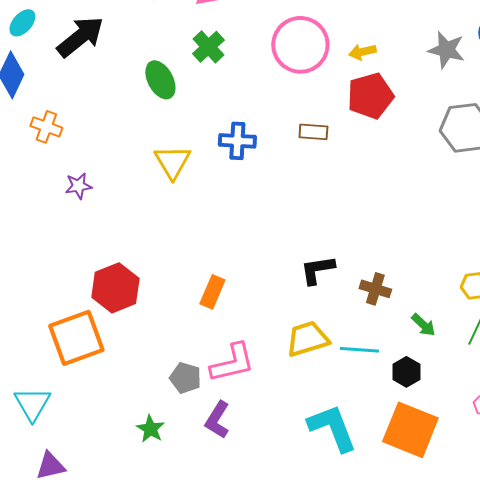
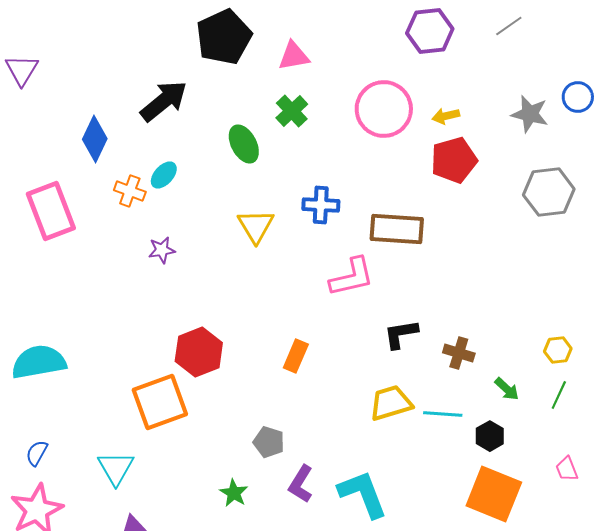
cyan ellipse: (22, 23) -> (164, 175), moved
brown rectangle: (313, 132) -> (397, 229), moved, size x1.8
pink L-shape: (232, 363) -> (352, 277), moved
cyan L-shape: (332, 428) -> (363, 494), moved

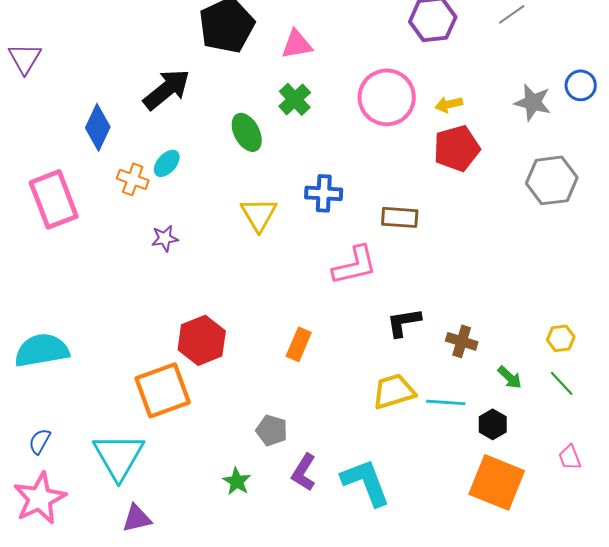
brown rectangle: (397, 229) -> (400, 217), size x0.7
green line: (559, 395) -> (562, 383), turned -68
cyan triangle: (116, 468) -> (119, 456), size x1.4

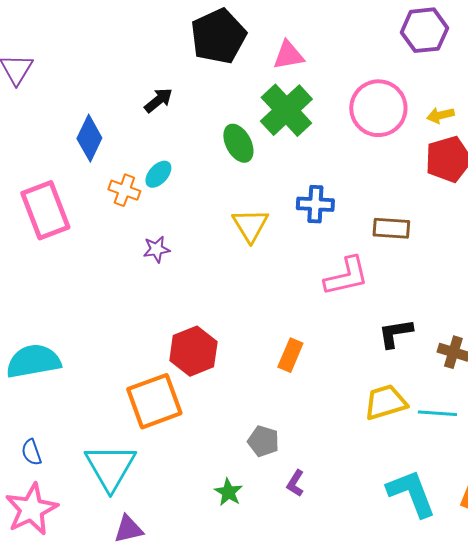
black arrow: (167, 89) -> (158, 100), size x0.6
green cross: (295, 99) -> (286, 110), size x1.6
blue semicircle: (40, 441) -> (31, 452), turned -48
purple L-shape: (304, 472) -> (295, 483), size x0.7
cyan L-shape: (366, 482) -> (411, 493), moved

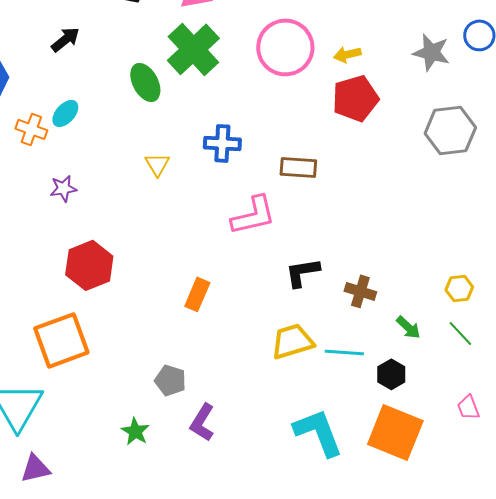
yellow triangle: (250, 225) -> (157, 164), size x0.7
red hexagon: (193, 351) -> (89, 265), moved
purple L-shape: (295, 483) -> (202, 422), size x1.4

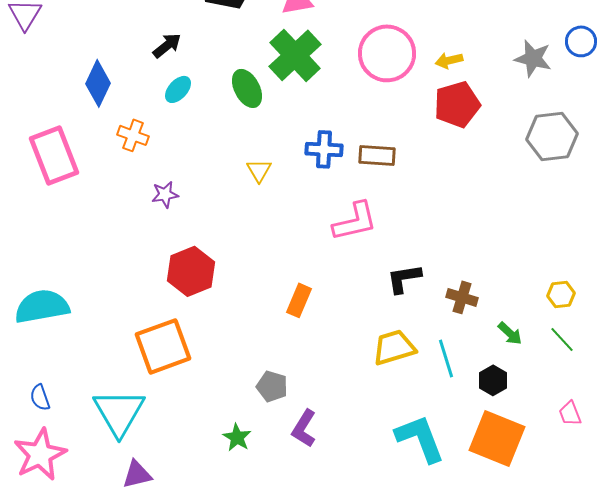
cyan ellipse: (65, 113) -> (178, 89), moved
brown rectangle: (298, 167) -> (377, 155), moved
cyan line: (344, 352) -> (446, 358), turned 69

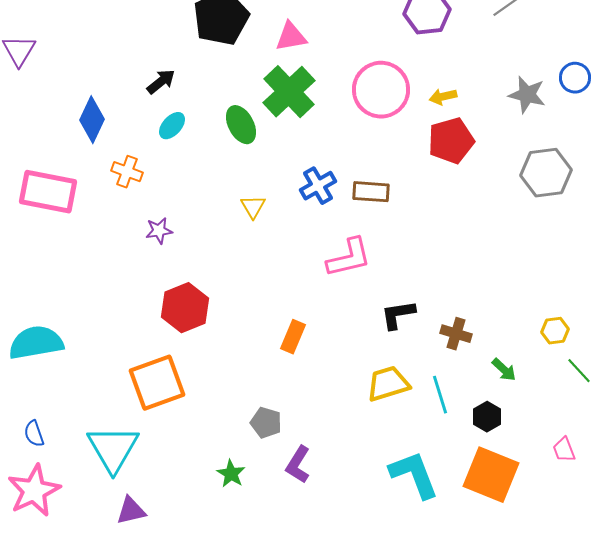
blue cross: (324, 149) -> (318, 186), turned -33
pink rectangle: (54, 155) -> (48, 192), turned -58
green line: (562, 339) -> (579, 371), moved

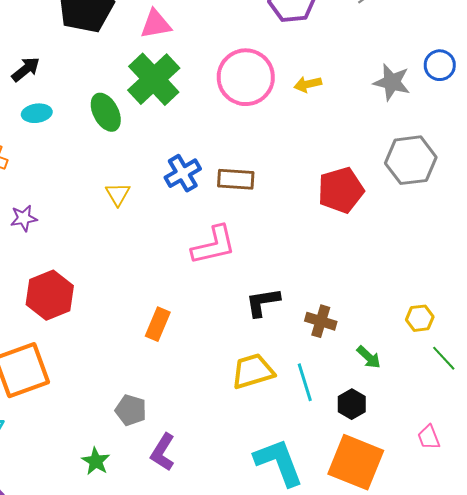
cyan ellipse: (172, 126) -> (37, 113), turned 40
red pentagon: (451, 141) -> (341, 190), moved

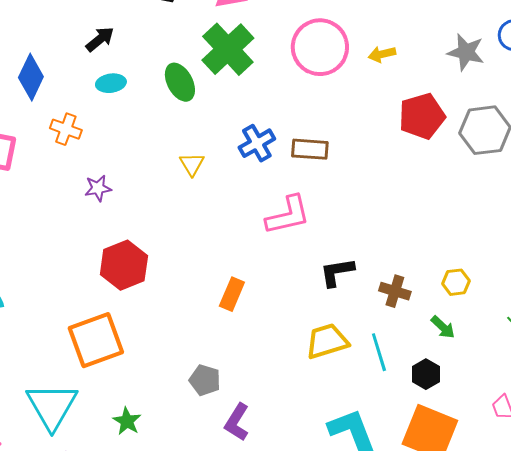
red pentagon: (341, 190) -> (422, 116), moved
yellow hexagon: (420, 318) -> (456, 282), moved
green star: (96, 461) -> (127, 421), moved

